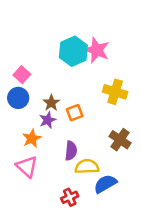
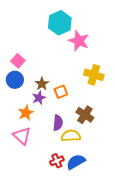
cyan hexagon: (73, 51) -> (60, 23), moved
brown cross: (120, 140) -> (85, 115), moved
blue semicircle: (105, 184) -> (76, 162), moved

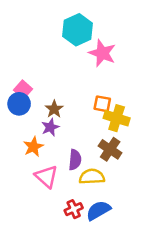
pink square: (18, 61) -> (23, 90), moved
yellow cross: (94, 75) -> (117, 118), moved
orange square: (61, 92) -> (102, 104), moved, turned 32
pink triangle: (22, 136) -> (46, 177), moved

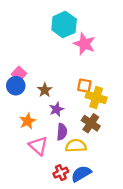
purple star: (50, 127) -> (57, 109), moved

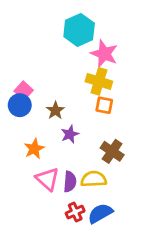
yellow cross: (96, 97) -> (99, 81), moved
purple semicircle: (62, 132) -> (70, 182), moved

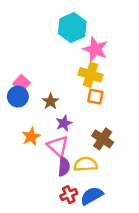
pink triangle: (47, 179) -> (58, 146), moved

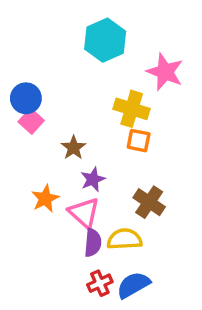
pink star: (95, 49) -> (165, 72), moved
blue circle: (18, 97) -> (26, 98), moved

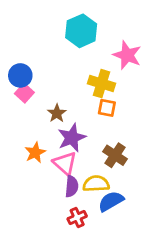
purple star: (93, 179) -> (72, 138), size x1.5
blue semicircle: (133, 285) -> (111, 201), moved

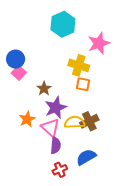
pink star: (127, 55) -> (99, 43), turned 30
brown cross: (115, 155) -> (89, 121), turned 30
yellow semicircle: (96, 184) -> (75, 122), moved

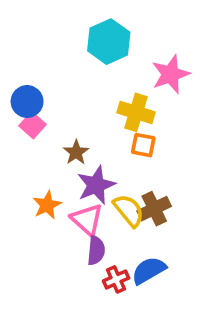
yellow semicircle: (75, 122) -> (129, 210), turned 54
red cross: (60, 170) -> (116, 279), moved

